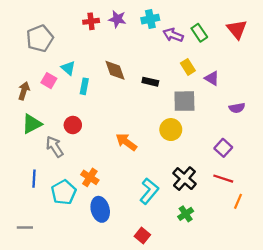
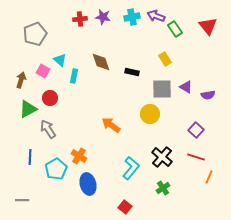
purple arrow: (173, 35) -> (156, 16), moved
purple triangle: (212, 78) -> (186, 87), moved
red circle: (73, 125) -> (50, 98), moved

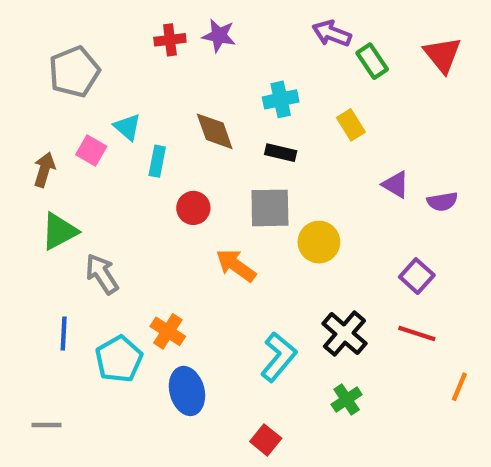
cyan cross: (132, 17) -> (281, 99), moved
gray square: (162, 89) -> (270, 208), moved
red circle: (50, 98) -> (193, 208), moved
orange line: (209, 177) -> (459, 387), moved

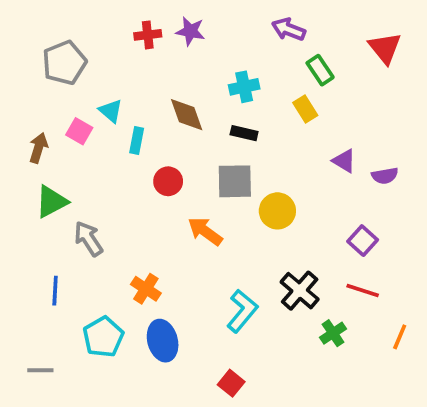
green rectangle: (372, 61) -> (320, 70), moved
cyan pentagon: (119, 359) -> (103, 337), moved
green cross: (347, 399) -> (333, 333), moved

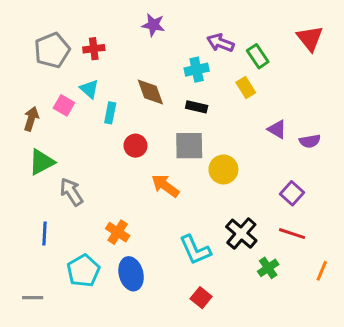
purple arrow: (289, 29) -> (220, 43), moved
red cross: (148, 35) -> (94, 49), moved
cyan L-shape: (242, 311) -> (195, 250), turned 116
red square: (231, 383) -> (201, 298), moved

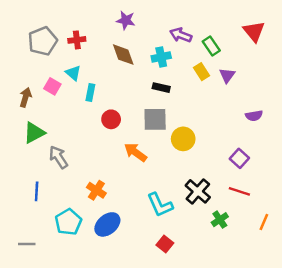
brown diamond: (150, 92) -> (123, 55), moved
purple triangle: (277, 129) -> (227, 75), moved, turned 35
blue ellipse: (131, 274) -> (107, 224), turned 65

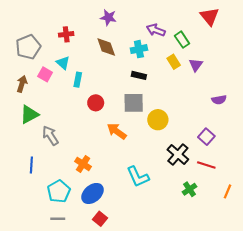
red triangle: (254, 31) -> (210, 16), moved
gray pentagon: (43, 41) -> (28, 47), moved
black cross: (198, 191) -> (178, 154), moved
gray line: (27, 244) -> (58, 219), moved
red square: (165, 244) -> (100, 219), moved

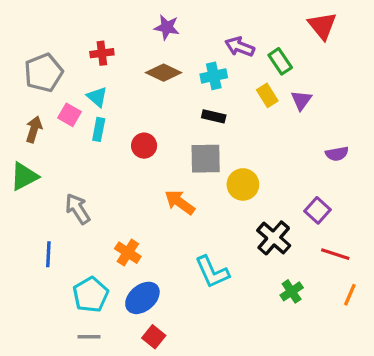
brown diamond: (106, 47) -> (164, 73), turned -45
cyan rectangle: (78, 80) -> (99, 129), moved
red circle: (96, 103) -> (144, 146), moved
green triangle: (29, 114) -> (24, 176), moved
red line: (206, 165) -> (335, 254), moved

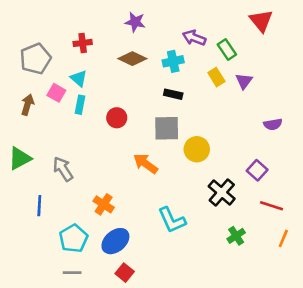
green triangle: (24, 176) -> (20, 158), moved

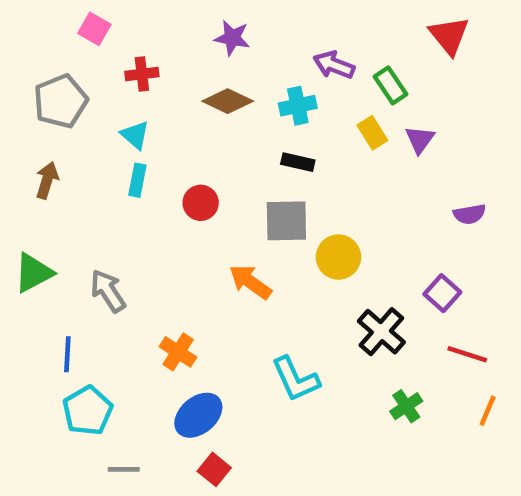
pink square: (56, 93) -> (94, 29), moved
cyan pentagon: (73, 238) -> (88, 411), moved

